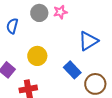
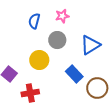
gray circle: (39, 13) -> (57, 40), moved
blue semicircle: (12, 26) -> (34, 21), moved

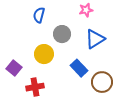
pink star: (62, 16) -> (86, 10), moved

